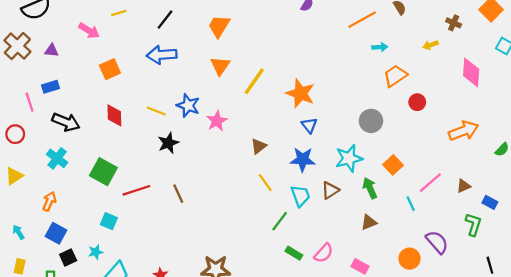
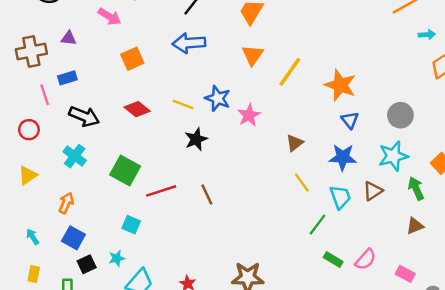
brown cross: (17, 46) -> (31, 51), moved, turned 36
red diamond: (114, 115) -> (137, 109), turned -50
gray circle: (371, 121) -> (400, 115), moved

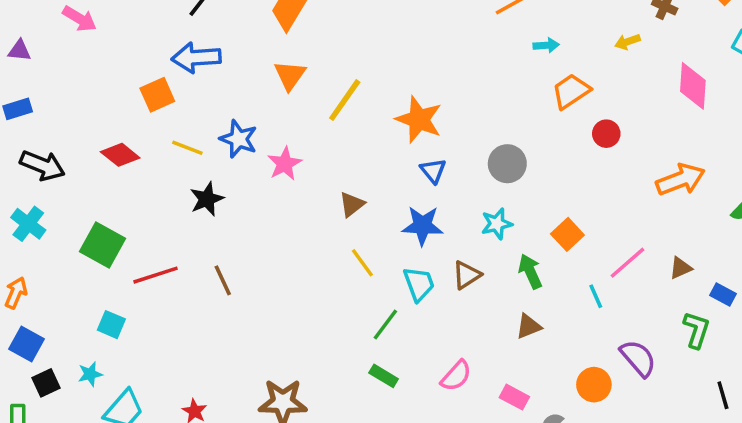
orange square: (132, 59) -> (157, 95), moved
cyan star: (393, 156) -> (497, 224), size x0.7
green rectangle: (333, 259) -> (384, 376), moved

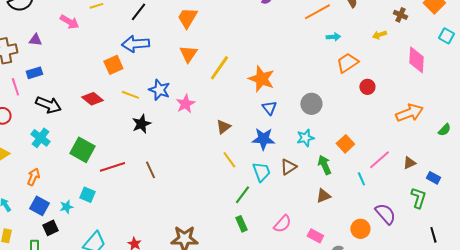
cyan star: (90, 374) -> (66, 207), moved
green rectangle: (384, 376) -> (241, 224), turned 35

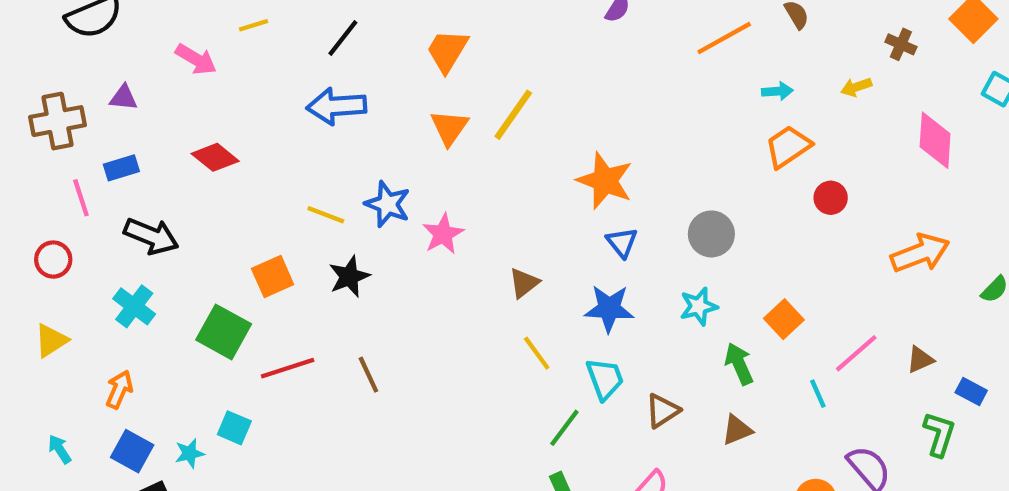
cyan arrow: (333, 37) -> (777, 91), moved
orange square: (113, 65) -> (273, 277), moved
yellow line: (219, 68) -> (513, 115), moved
red diamond: (92, 99) -> (215, 157), moved
brown triangle: (288, 167) -> (662, 411), moved

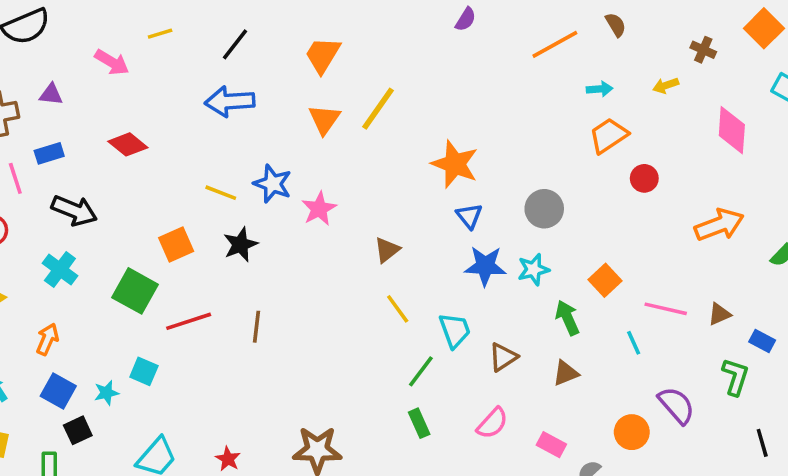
blue star: (609, 309) -> (485, 266), moved
pink line: (856, 353) -> (666, 309), turned 54
brown line: (368, 375) -> (257, 327), turned 32

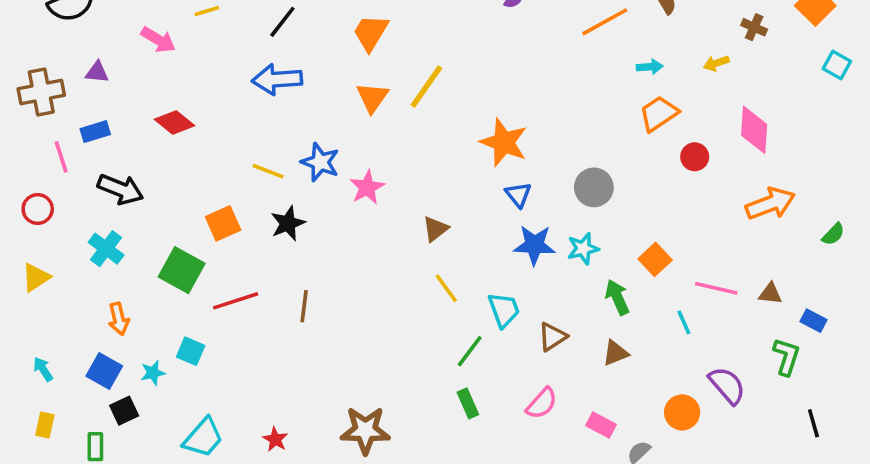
pink diamond: (732, 130) -> (754, 130), moved
brown triangle: (719, 314) -> (770, 294), turned 30
orange arrow: (47, 339) -> (119, 319), moved, turned 144

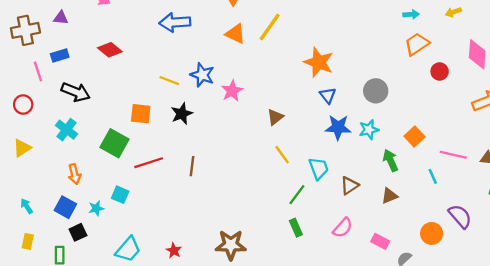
orange triangle: (372, 97) -> (235, 34), turned -40
orange square: (223, 223) -> (141, 114), turned 30

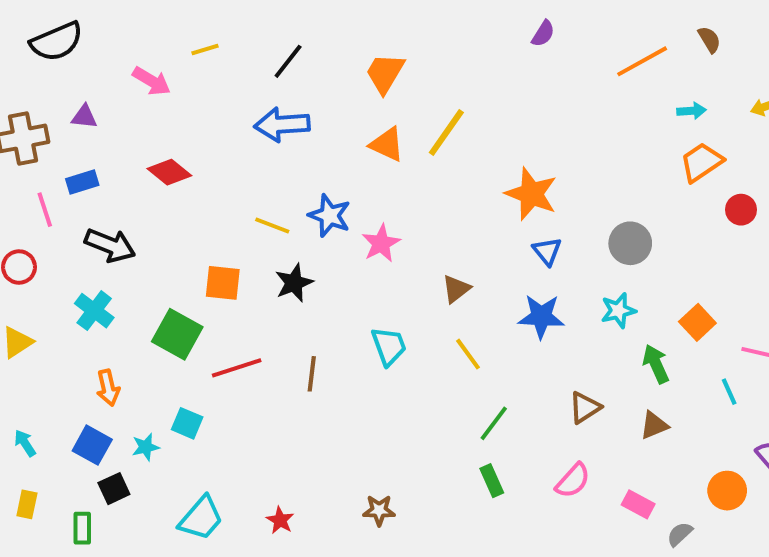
blue star: (338, 127) -> (541, 316), moved
cyan trapezoid: (319, 168) -> (389, 346), moved
brown star: (231, 245) -> (379, 510), size x0.6

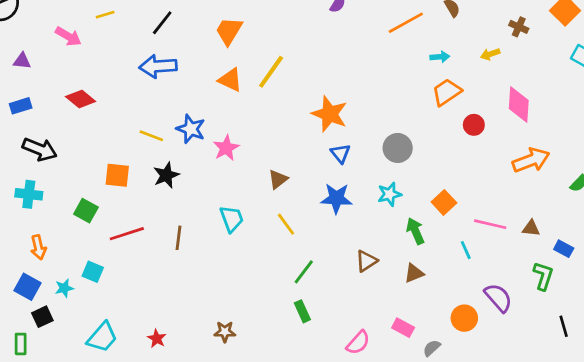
cyan cross: (94, 311) -> (29, 194), turned -30
green square: (177, 334) -> (86, 211), size x0.7
pink semicircle: (573, 481) -> (358, 343), moved

